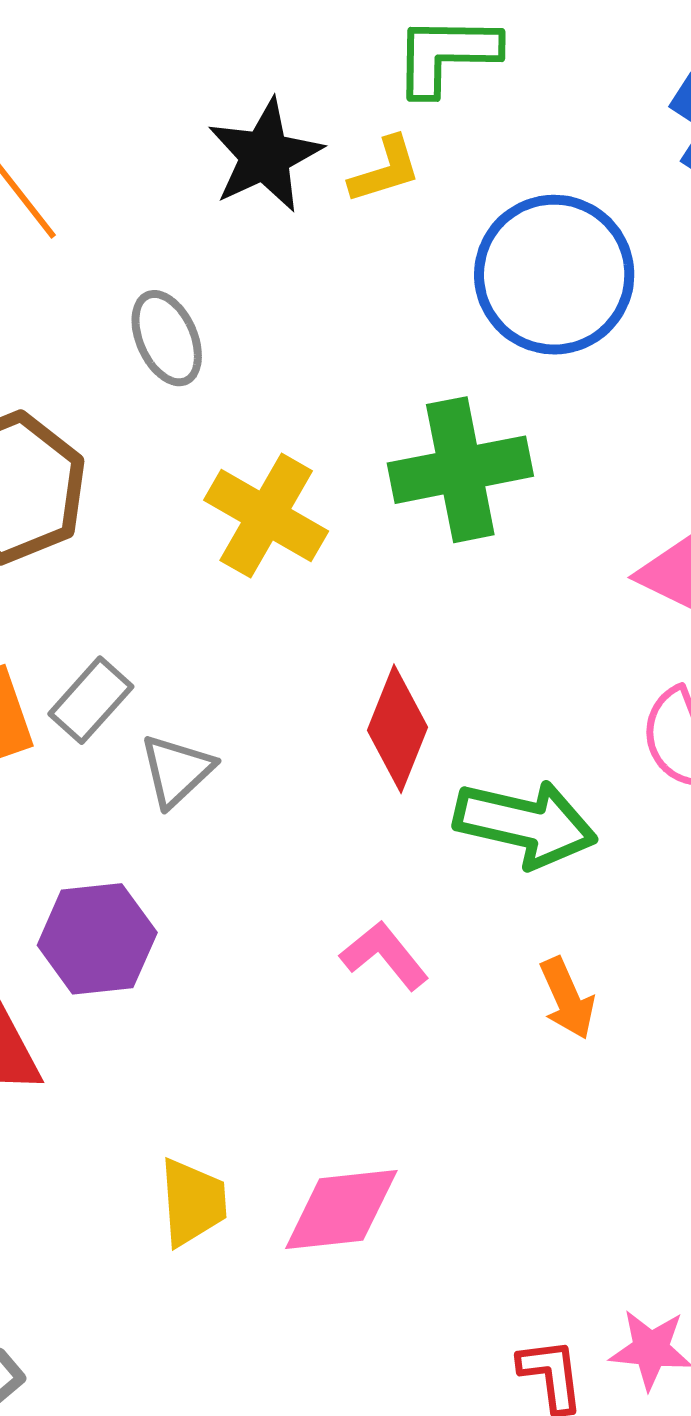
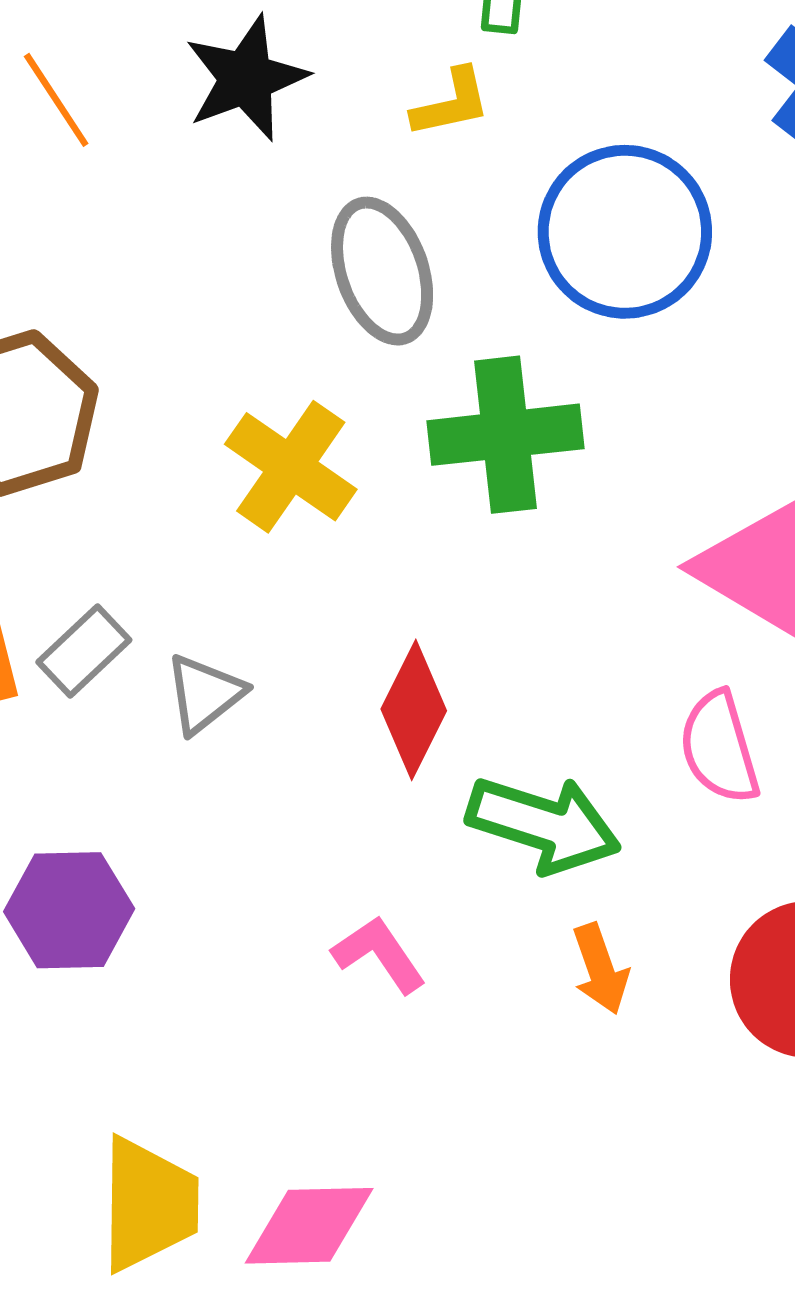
black star: (265, 156) -> (246, 78), moved
gray ellipse: (167, 338) -> (382, 271), moved, size x1.4
gray triangle: (177, 771) -> (205, 694), moved
orange arrow: (567, 998) -> (600, 969), moved
yellow trapezoid: (193, 1202) -> (149, 1204), size x1.4

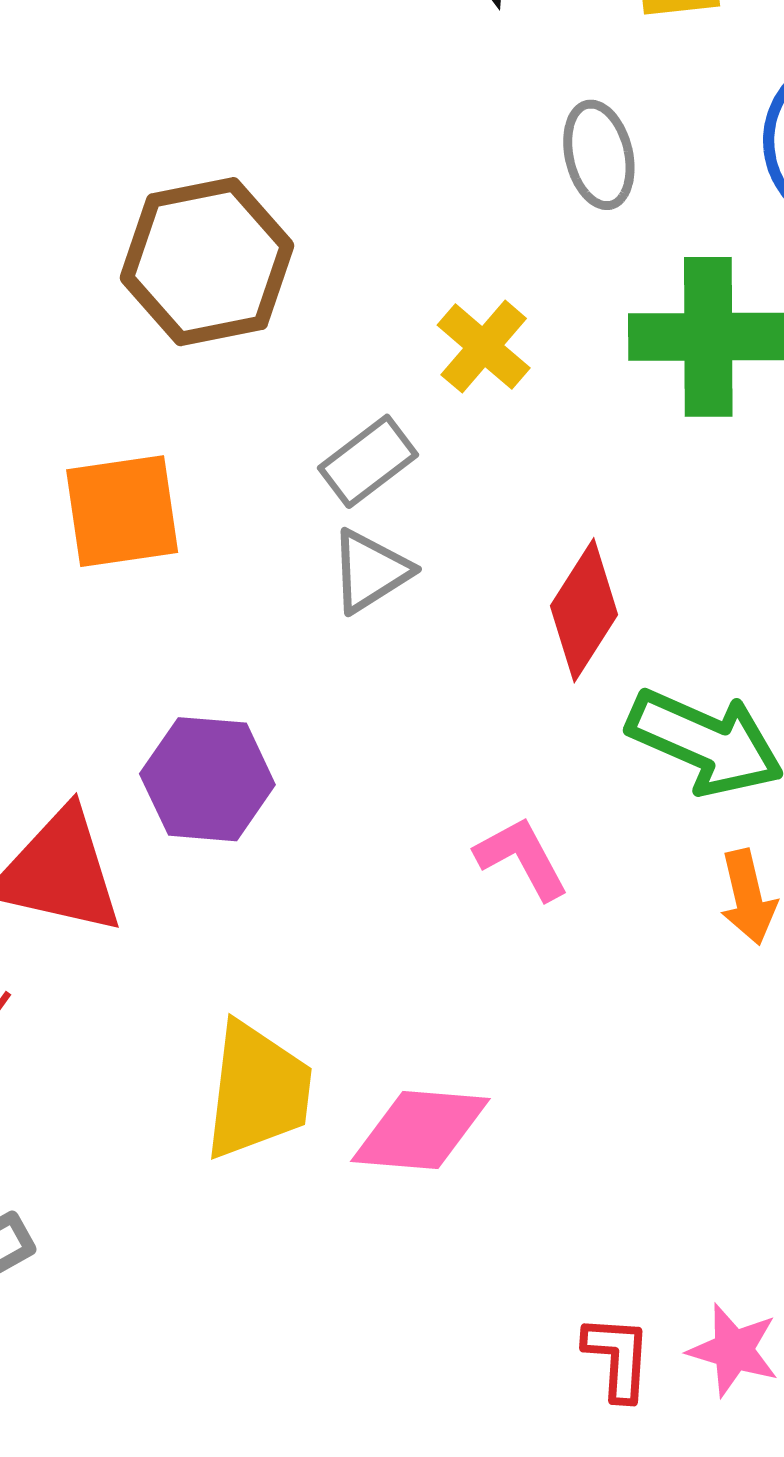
gray ellipse: (382, 271) -> (599, 155), size x0.7
yellow cross: (291, 467) -> (484, 347), size x0.7
gray rectangle: (84, 651) -> (368, 461), moved

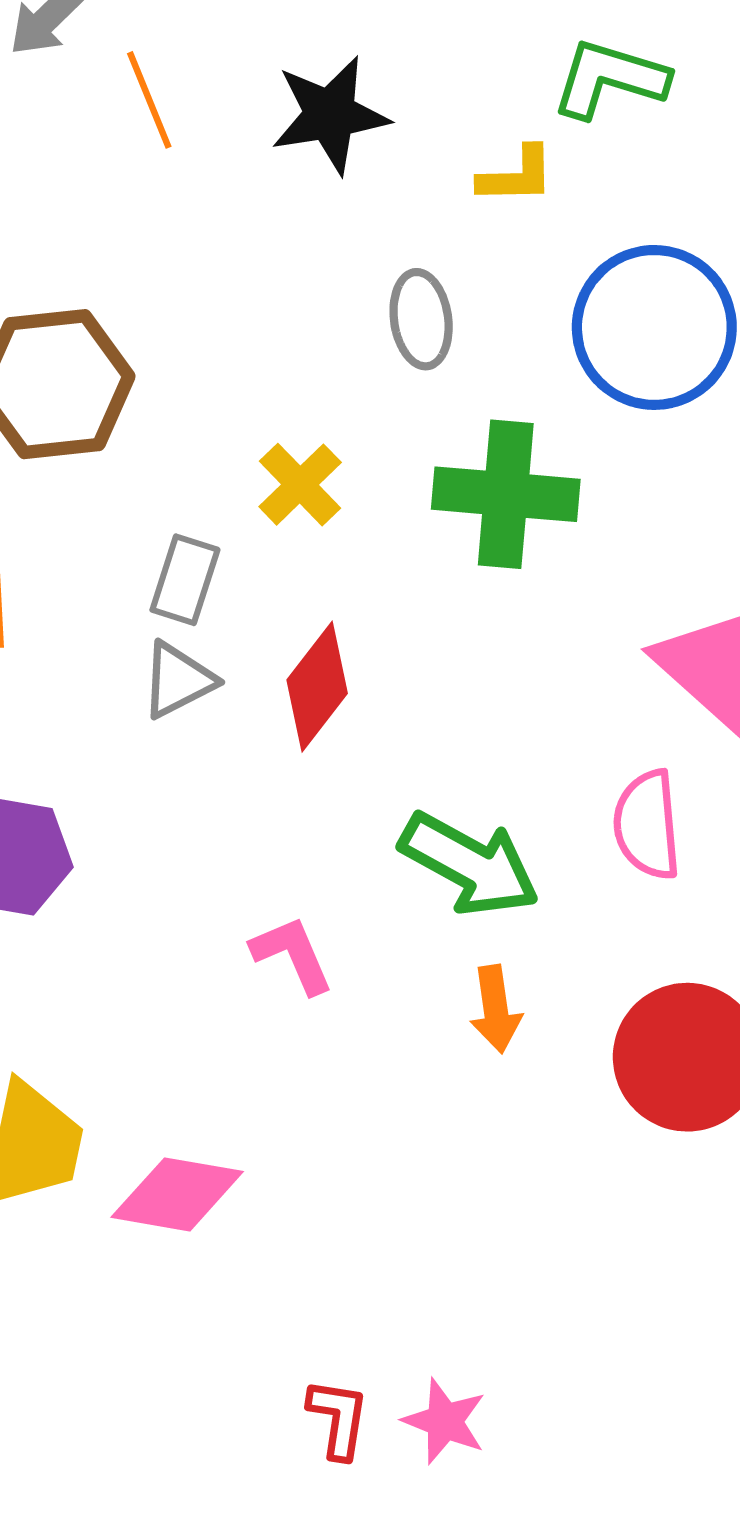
gray rectangle: (368, 461) -> (185, 580), turned -40
red diamond: (584, 610) -> (317, 687), moved

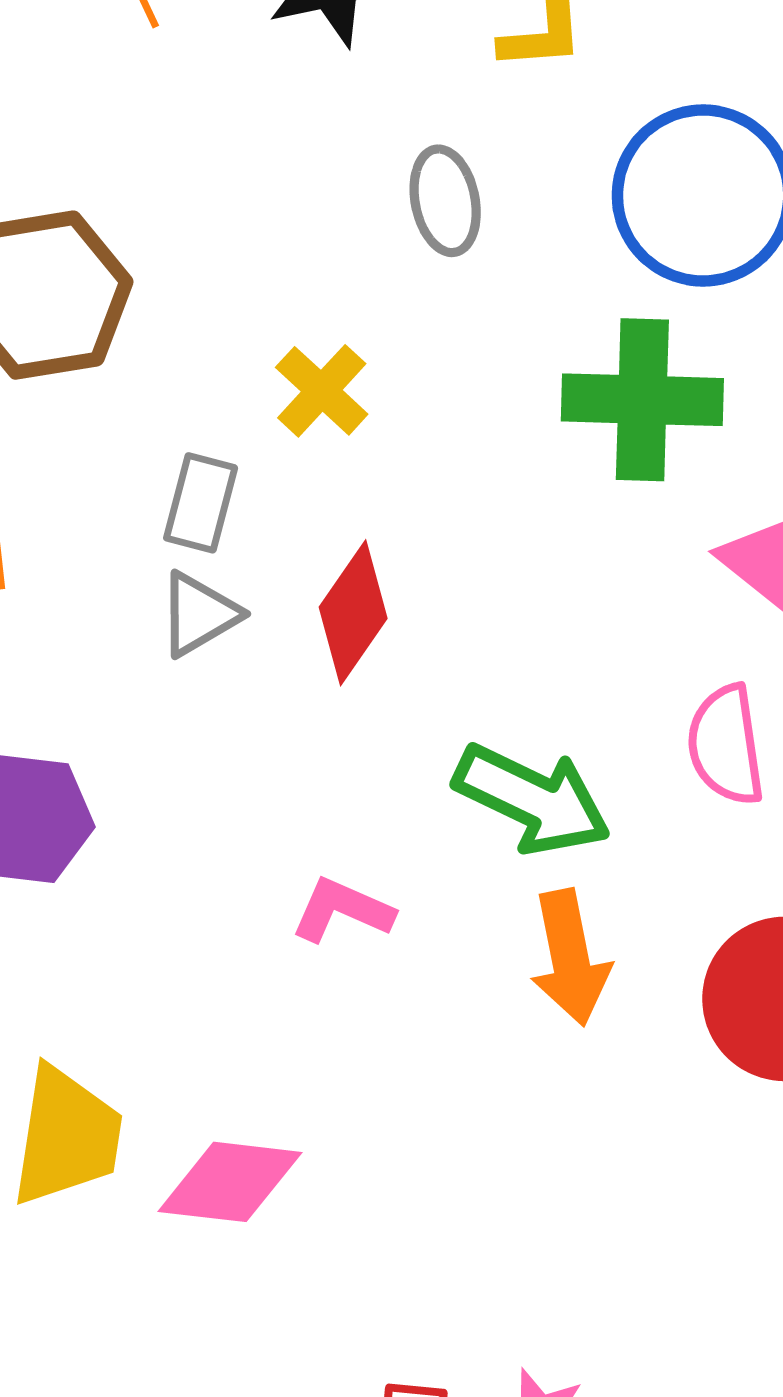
green cross: (506, 494) -> (642, 400), moved
pink L-shape: (292, 955) -> (342, 910), turned -40
orange arrow: (496, 1009) -> (570, 958), size x1.4

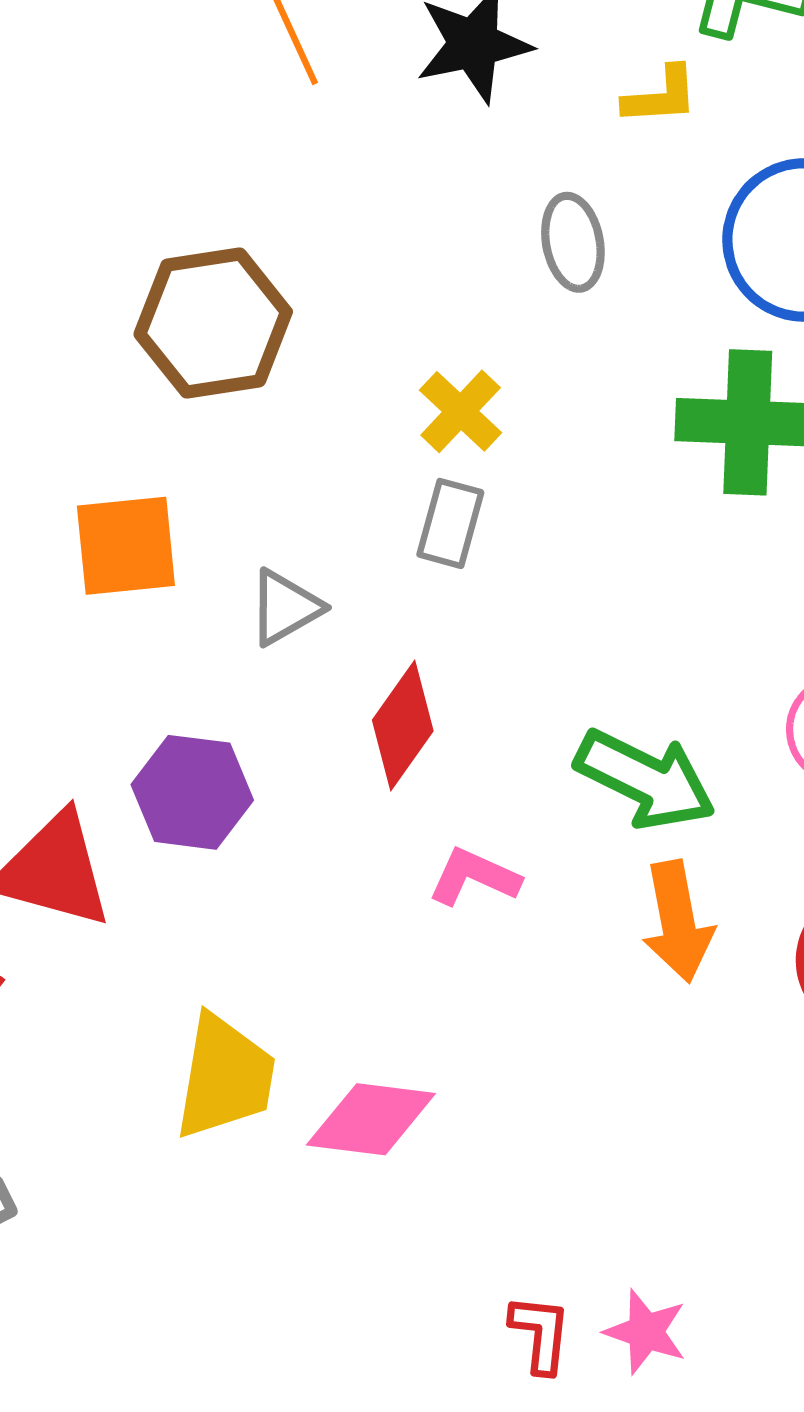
gray rectangle: (201, 503) -> (450, 523), moved
red diamond: (353, 613) -> (403, 726), moved
gray triangle: (199, 614) -> (285, 607), moved

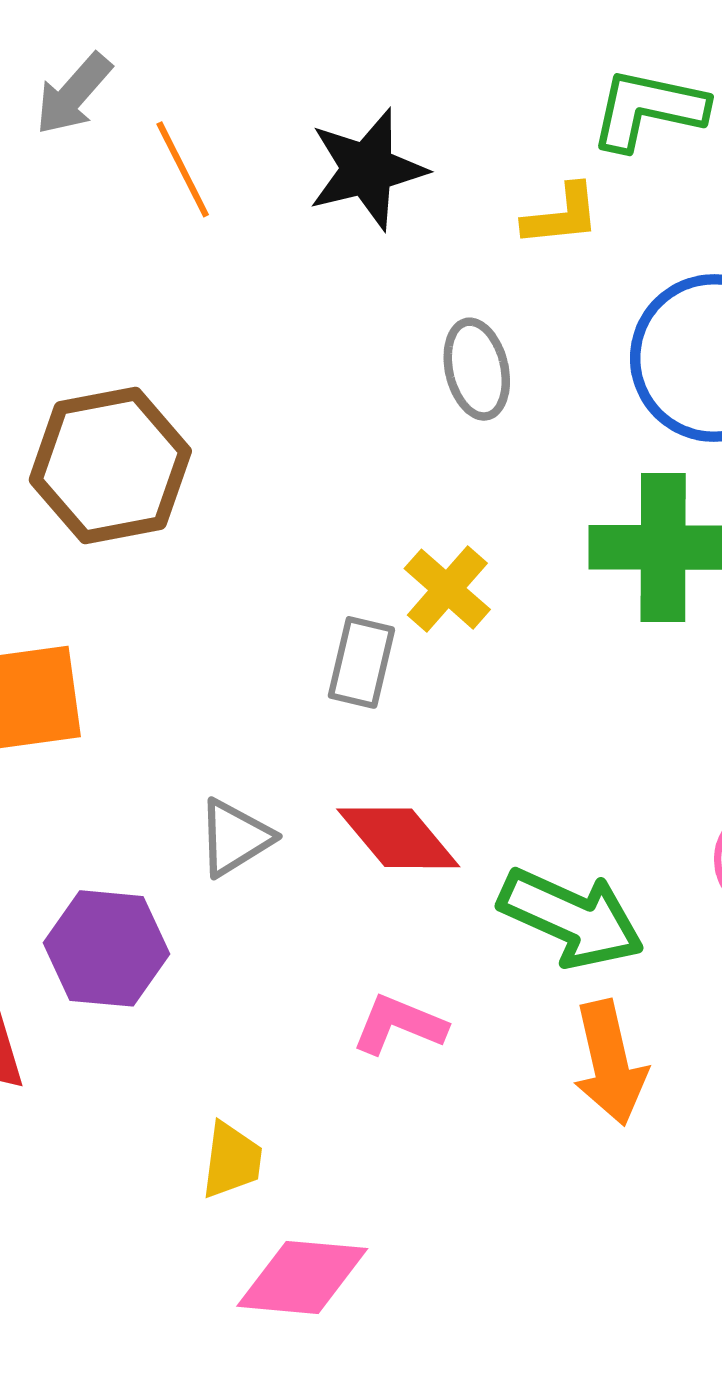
yellow cross: (461, 411) -> (447, 589), moved
gray triangle: (285, 607) -> (235, 838), moved
red diamond: (403, 726) -> (398, 838), moved, turned -73
yellow trapezoid: (225, 1077) -> (232, 1160), moved, size x0.6

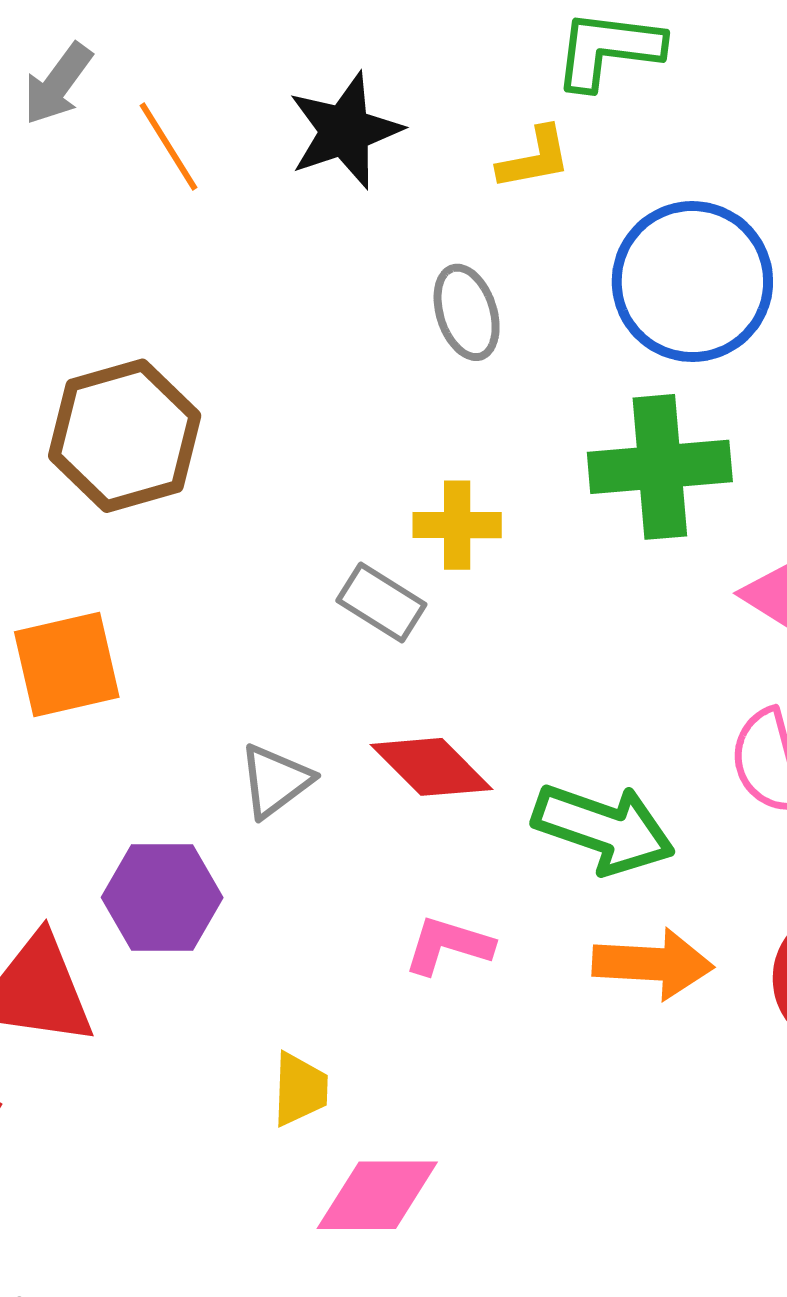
yellow cross: (447, 589) -> (457, 525), turned -36
gray rectangle: (361, 662) -> (381, 603), turned -66
orange arrow: (610, 1063) -> (653, 964), turned -69

